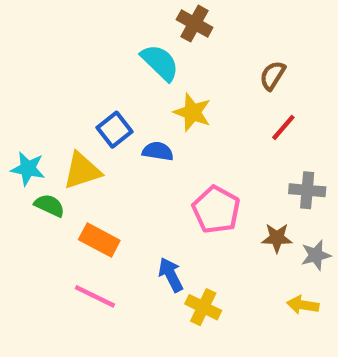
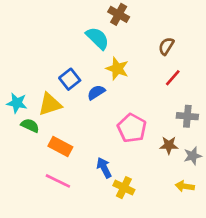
blue semicircle: (158, 151) -> (96, 92), turned -42

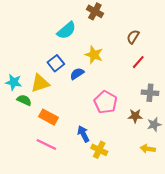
cyan semicircle: (97, 38) -> (66, 30), moved, turned 96

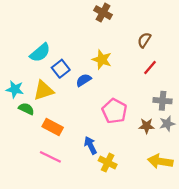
cyan semicircle: (66, 30) -> (40, 53), moved
gray star: (154, 124) -> (167, 124), moved
yellow arrow: (148, 149) -> (160, 161), size x1.5

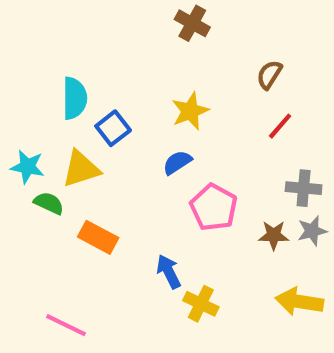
cyan semicircle: (40, 53) -> (75, 98), turned -50
yellow star: (102, 60) -> (190, 111), turned 30
blue semicircle: (84, 80) -> (177, 162), moved
pink line: (50, 157) -> (66, 325), moved

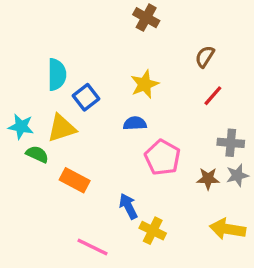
blue semicircle: (177, 162) -> (135, 123), turned 30
pink line: (66, 325) -> (93, 247), moved

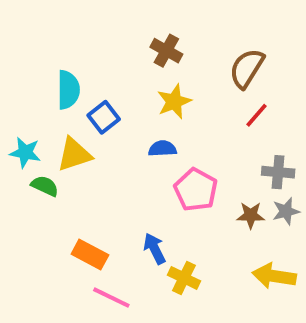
brown cross: (146, 18) -> (166, 51), moved
brown semicircle: (205, 57) -> (247, 68), size x1.5
orange rectangle: (75, 180) -> (90, 254), moved

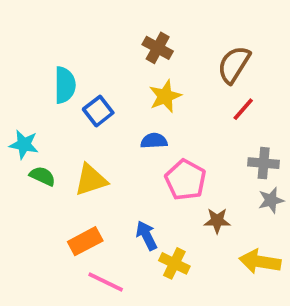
yellow triangle: (74, 155) -> (91, 180), moved
brown star: (251, 215) -> (217, 221), moved
orange rectangle: (90, 254) -> (85, 241), turned -56

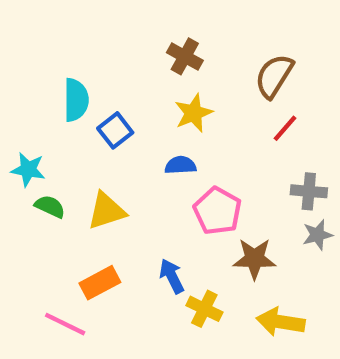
brown star: (217, 221) -> (254, 259), size x1.4
yellow arrow: (260, 262) -> (281, 322), moved
pink line: (106, 282) -> (65, 324), moved

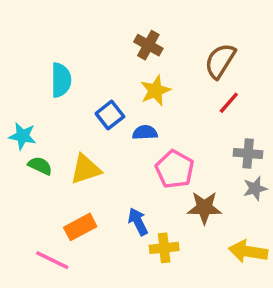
blue square: (115, 130) -> (110, 115), moved
yellow cross: (204, 309) -> (164, 248), turned -32
yellow arrow: (281, 322) -> (248, 251), moved

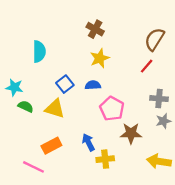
brown semicircle: (220, 61) -> (154, 39), moved
blue square: (110, 115) -> (65, 84), moved
yellow triangle: (85, 169) -> (55, 109), turned 35

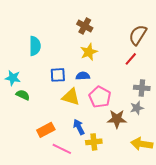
blue square: (65, 84) -> (58, 75), turned 35
yellow triangle: (55, 109) -> (71, 97), moved
gray star: (163, 121) -> (137, 108), moved
pink line: (34, 167) -> (62, 149), moved

